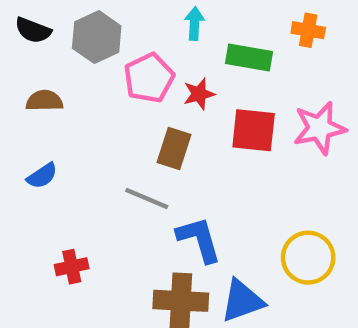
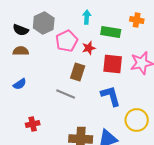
black semicircle: (33, 30) -> (21, 30), moved
blue L-shape: (199, 239) -> (111, 96), moved

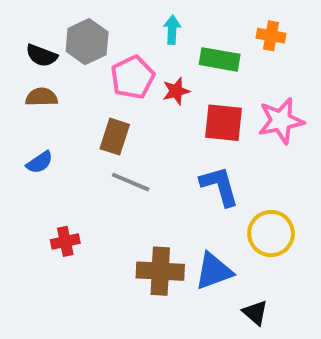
brown rectangle: (78, 72) -> (115, 137), moved

